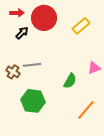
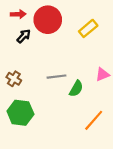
gray line: (32, 65) -> (56, 77), moved
green hexagon: (33, 101) -> (20, 113), moved

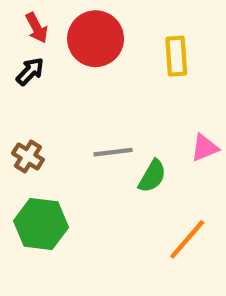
red arrow: (18, 14) -> (37, 28), turned 64
yellow rectangle: (88, 28) -> (176, 56), turned -54
black arrow: (24, 36) -> (30, 71), moved

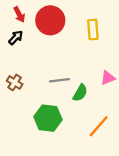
green hexagon: (41, 224) -> (48, 118), moved

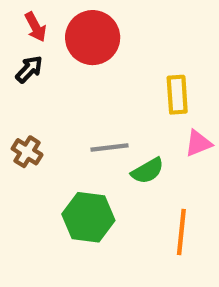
yellow rectangle: (93, 30) -> (177, 95), moved
green semicircle: (80, 93) -> (148, 171), turned 30
orange line: (99, 126) -> (181, 232), turned -35

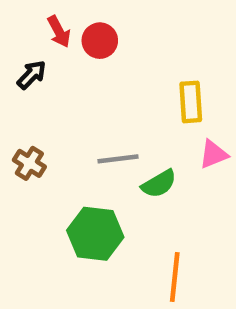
red arrow: (35, 27) -> (59, 32), moved
red circle: (93, 38) -> (100, 41), size x0.6
orange line: (181, 232) -> (175, 277), moved

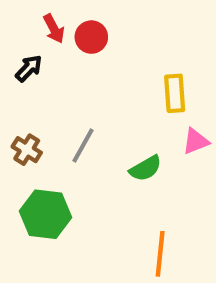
gray line: (118, 159) -> (83, 145), moved, turned -54
green hexagon: (95, 234) -> (45, 214), moved

